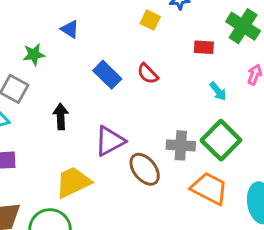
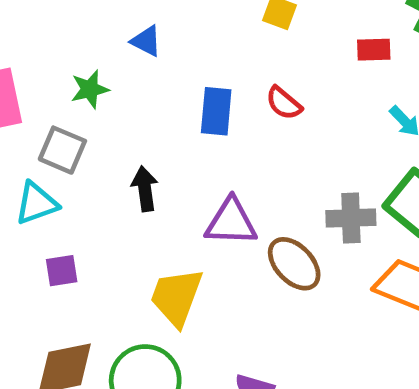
blue rectangle: (107, 75) -> (216, 111), turned 56
purple triangle: (110, 141) -> (231, 222), turned 36
yellow trapezoid: (73, 182) -> (176, 297), turned -39

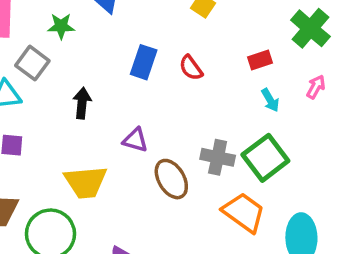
red rectangle: (374, 50) -> (260, 60), moved, turned -30
purple triangle: (231, 222) -> (135, 140), size x0.7
yellow trapezoid: (176, 297) -> (86, 182), turned -129

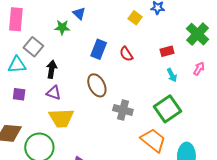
green star: (61, 26) -> (62, 27), moved
black arrow: (82, 103) -> (52, 69), moved
purple triangle: (135, 140) -> (54, 93), moved
gray cross: (218, 157) -> (123, 110), moved
brown ellipse: (171, 179) -> (97, 85), moved

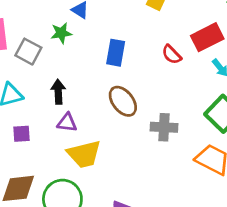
gray square: (33, 47) -> (28, 52), moved
red rectangle: (167, 51) -> (207, 37), size x1.6
red semicircle: (126, 54) -> (172, 55), moved

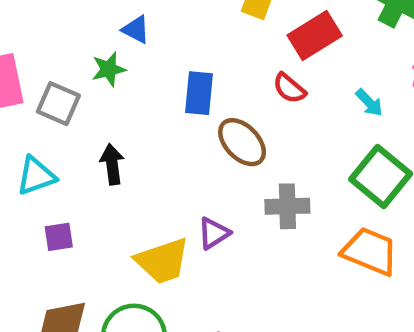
red rectangle: (207, 37) -> (315, 36), moved
brown ellipse: (123, 101) -> (242, 142), moved
purple triangle: (67, 123) -> (214, 233), moved, turned -35

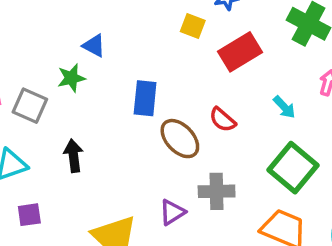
red semicircle: (289, 88) -> (223, 120), moved
purple triangle: (214, 233) -> (172, 212), moved

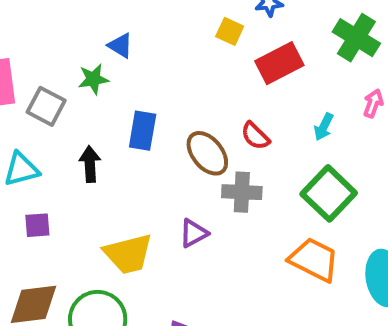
blue rectangle: (145, 98) -> (143, 131), moved
cyan arrow: (284, 107) -> (324, 127), turned 65
gray cross: (217, 191) -> (242, 192), moved

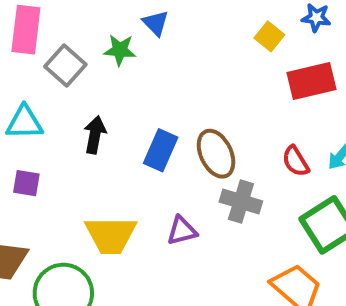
blue rectangle: (143, 131) -> (161, 150), moved
red semicircle: (255, 136) -> (296, 161), moved

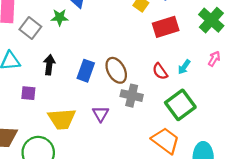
purple square: (26, 183) -> (28, 93), moved
purple triangle: (182, 231) -> (101, 114), turned -42

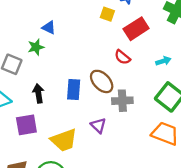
cyan arrow: (184, 67) -> (163, 61), turned -128
red semicircle: (160, 71) -> (122, 57), moved
purple square: (28, 93) -> (26, 125), size x1.5

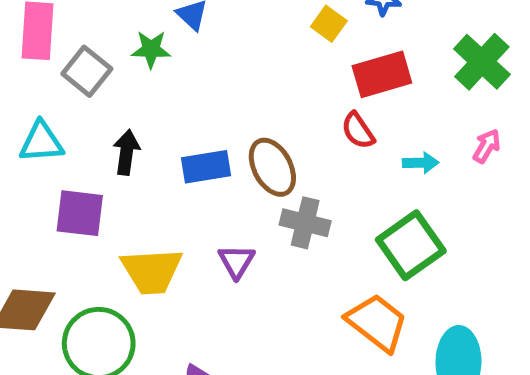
red semicircle: (122, 57) -> (358, 131), moved
blue rectangle: (74, 90) -> (206, 167), turned 60

